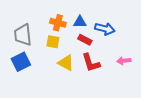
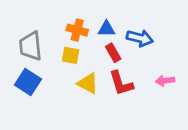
red rectangle: (85, 40) -> (113, 53), turned 32
blue square: (21, 62) -> (28, 82), turned -30

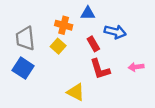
blue triangle: (106, 29) -> (88, 13), moved
yellow square: (71, 55) -> (58, 46), turned 32
yellow triangle: (88, 83) -> (76, 92), moved

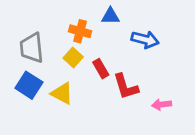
red rectangle: (93, 44) -> (101, 69), moved
pink arrow: (136, 67) -> (162, 105), moved
yellow triangle: (76, 92) -> (62, 93), moved

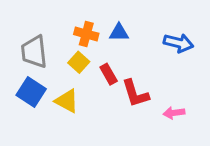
blue triangle: (110, 16) -> (119, 32), moved
blue arrow: (145, 40) -> (178, 43), moved

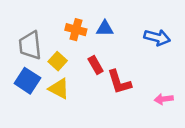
yellow square: (79, 62) -> (58, 61), moved
pink arrow: (174, 113) -> (164, 99), moved

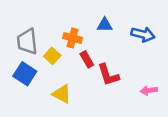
blue triangle: (105, 28) -> (105, 25), moved
orange cross: (76, 30) -> (73, 38), moved
yellow triangle: (59, 89) -> (62, 94), moved

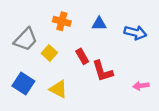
orange cross: (73, 38) -> (62, 21), moved
gray trapezoid: (27, 42) -> (26, 39), turned -130
blue square: (25, 74) -> (23, 83), moved

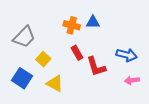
orange cross: (62, 21) -> (72, 25), moved
blue arrow: (135, 33) -> (127, 55), moved
yellow square: (49, 53) -> (43, 59), moved

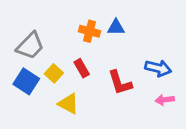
red rectangle: (77, 53) -> (82, 68), moved
blue square: (22, 78) -> (26, 81), moved

